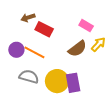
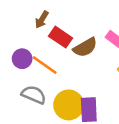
brown arrow: (28, 18) -> (42, 20), turned -48
brown semicircle: (77, 49) -> (85, 47), moved

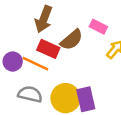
brown arrow: (42, 20) -> (44, 19), moved, size x1.5
red rectangle: (60, 37) -> (48, 49), moved

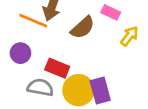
red rectangle: (48, 49) -> (57, 68), moved
orange line: (35, 64) -> (33, 21), moved

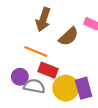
orange line: (33, 21) -> (36, 51), moved
purple circle: (20, 53) -> (20, 77), moved

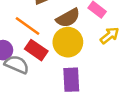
yellow circle: (66, 88) -> (68, 42), moved

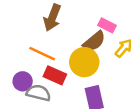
brown semicircle: (68, 18) -> (94, 41), moved

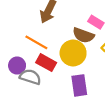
brown semicircle: (94, 41) -> (83, 35), turned 55

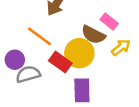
red rectangle: (46, 63) -> (60, 62), moved
gray semicircle: (30, 77) -> (28, 74), turned -40

